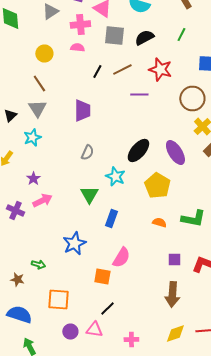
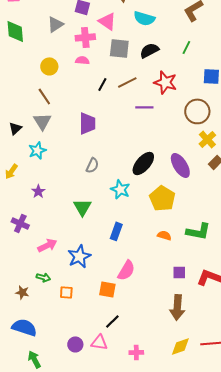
green triangle: (89, 194) -> (82, 207), moved
pink arrow: (42, 200) -> (47, 245), moved
orange square: (58, 300) -> (66, 292), moved, size x0.6

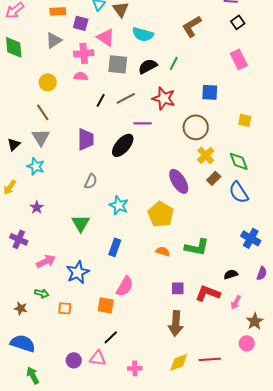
green line: (186, 47) -> (174, 63), moved
cyan star: (37, 150) -> (36, 166), turned -30
black ellipse: (143, 163) -> (123, 145), moved

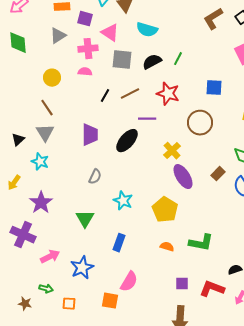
brown L-shape: (192, 26) -> (213, 19), moved
yellow cross: (206, 155) -> (172, 151), moved
purple star: (37, 207) -> (41, 203), size x1.6
purple cross: (19, 239) -> (23, 235), size x1.4

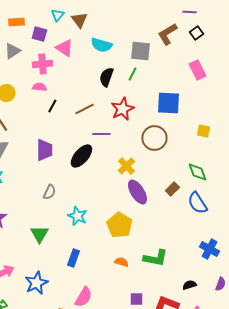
gray square: (122, 60) -> (140, 51), moved
black semicircle: (152, 62) -> (106, 77), turned -42
blue square: (214, 88) -> (168, 103), size x1.4
red star: (168, 94) -> (122, 109), turned 30
black line: (105, 96) -> (52, 106), moved

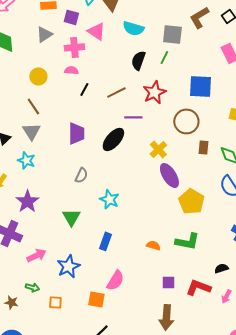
brown rectangle: (172, 189) -> (203, 147), moved, turned -40
yellow pentagon: (119, 225) -> (191, 201), moved

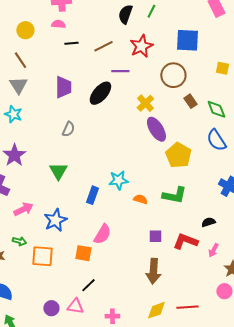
black line: (84, 89) -> (71, 43), turned 56
brown rectangle: (203, 147) -> (190, 101), turned -40
cyan star: (109, 199) -> (118, 180), moved, turned -30
orange square: (55, 302) -> (42, 256), size x1.6

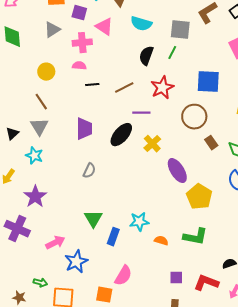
yellow cross: (145, 103) -> (152, 144), moved
green triangle: (58, 171) -> (93, 219), moved
pink arrow: (23, 209) -> (55, 243), moved

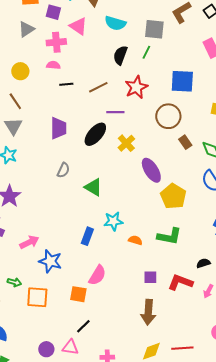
green triangle: (93, 219) -> (93, 187), moved, turned -30
blue star: (76, 262) -> (50, 261), turned -30

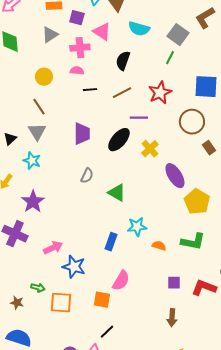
gray square: (154, 29) -> (178, 35), turned 30
black semicircle: (120, 55) -> (123, 61), moved
brown arrow: (148, 312) -> (172, 318), size x0.7

